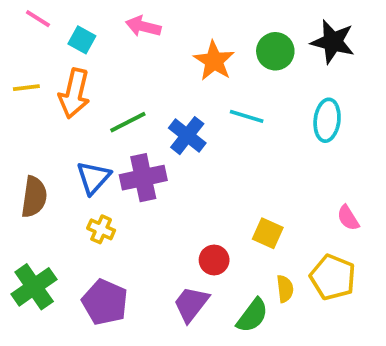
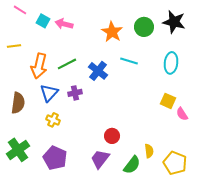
pink arrow: (143, 26) -> (64, 24), moved
orange arrow: (74, 93) -> (39, 66), moved
purple cross: (143, 178) -> (75, 93), size x0.6
yellow square: (268, 233) -> (168, 101), moved
yellow pentagon: (333, 277) -> (175, 163), moved

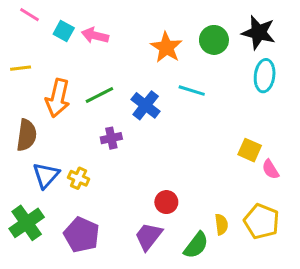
cyan ellipse: (171, 63) -> (265, 76), moved
blue triangle: (49, 93) -> (46, 175), moved
brown semicircle: (18, 103) -> (27, 135), moved
yellow pentagon: (175, 163) -> (262, 221), moved

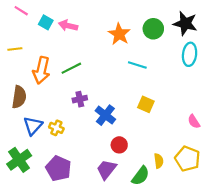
blue cross: (146, 105) -> (105, 115), moved
yellow square: (250, 150) -> (146, 104), moved

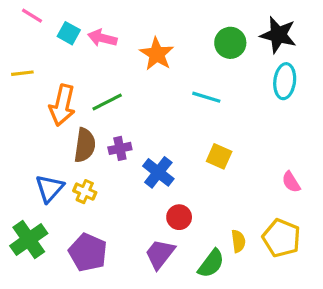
orange star: (119, 34) -> (157, 54), moved
brown semicircle: (19, 97) -> (85, 145), moved

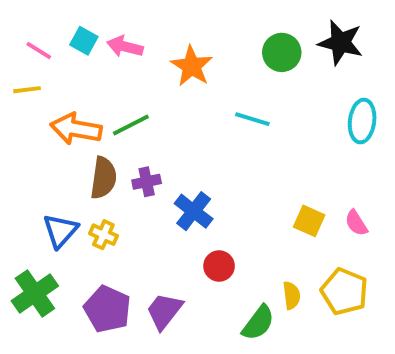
pink line: (32, 16) -> (39, 50), moved
cyan ellipse: (285, 81) -> (362, 121), moved
orange arrow: (62, 105) -> (76, 129), turned 87
yellow square: (219, 156) -> (309, 221), moved
purple trapezoid: (160, 254) -> (164, 311), moved

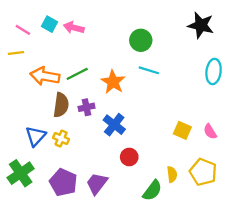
green circle: (282, 52) -> (141, 40), moved
orange star: (192, 66) -> (113, 82), moved

